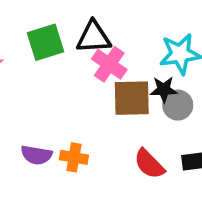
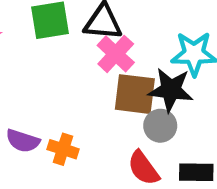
black star: (164, 90) -> (171, 90), size x1.5
gray circle: (178, 105) -> (160, 126), moved

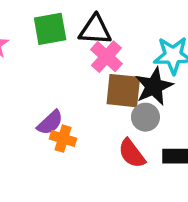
black star: (171, 90) -> (154, 86), turned -30
purple semicircle: (23, 141) -> (50, 123), moved, turned -60

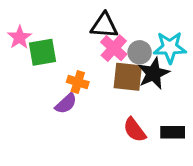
green square: (50, 29) -> (42, 52), moved
gray circle: (145, 117) -> (140, 52), moved
orange cross: (63, 139) -> (78, 82), moved

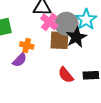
cyan star: (170, 47) -> (86, 19), turned -30
gray circle: (140, 52) -> (66, 24), size x1.5

